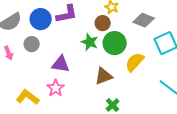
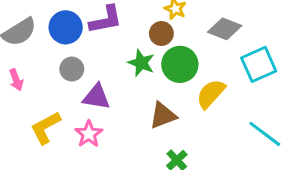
gray circle: (32, 44) -> (72, 69), moved
yellow L-shape: (28, 97) -> (46, 128), moved, turned -65

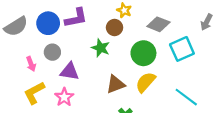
green circle: (180, 64) -> (143, 53), moved
pink arrow: (16, 80) -> (31, 64), moved
yellow semicircle: (211, 94) -> (146, 82), moved

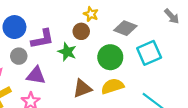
purple L-shape: (76, 18) -> (42, 39), moved
gray arrow: (207, 22) -> (172, 16), moved, turned -70
yellow semicircle: (146, 82) -> (112, 86), turned 30

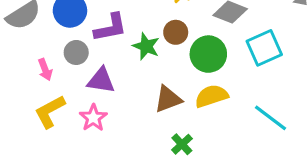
brown circle: (81, 31) -> (176, 32), moved

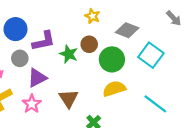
cyan square: (264, 48) -> (151, 55), turned -30
purple triangle: (101, 80) -> (37, 78), turned -36
brown triangle: (168, 99) -> (69, 98), moved, turned -42

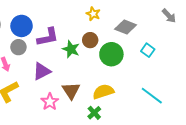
cyan square: (151, 55) -> (148, 50), size x0.6
gray circle: (20, 58) -> (18, 47), moved
yellow semicircle: (114, 89) -> (103, 92), moved
pink star: (32, 104) -> (50, 102), moved

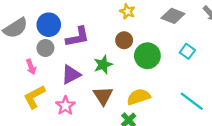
gray diamond: (126, 27) -> (173, 16), moved
green star: (71, 49) -> (103, 65), moved, turned 30
pink star: (50, 102) -> (65, 106), moved

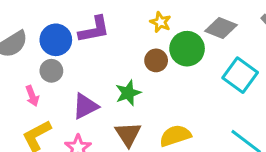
purple L-shape: (78, 37) -> (94, 29), moved
cyan square: (187, 51) -> (240, 75), size x1.6
green circle: (147, 56) -> (187, 49), moved

